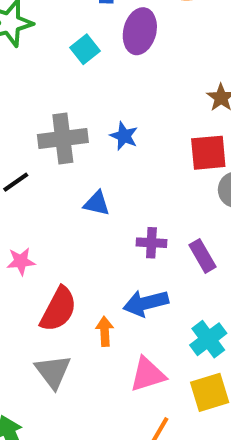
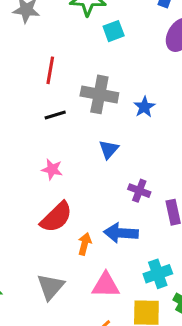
cyan square: (85, 49) -> (114, 31), moved
blue triangle: (97, 203) -> (109, 149), turned 40
pink star: (21, 261) -> (52, 169), moved
gray triangle: (53, 372) -> (51, 287), moved

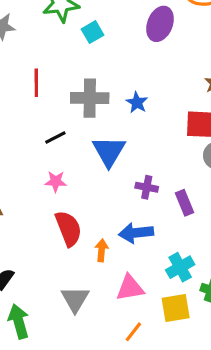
black line: (55, 115) -> (55, 137), moved
blue triangle: (109, 149) -> (109, 151), size x1.6
red semicircle: (56, 217) -> (68, 228), turned -57

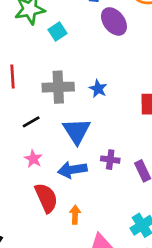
purple ellipse: (160, 24) -> (114, 21), turned -56
pink star: (56, 181) -> (33, 159), turned 30
blue arrow: (136, 233) -> (72, 170), moved

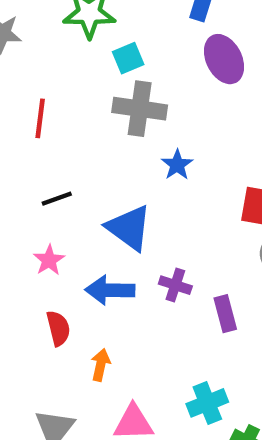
gray cross: (58, 87) -> (140, 109), moved
blue triangle: (77, 131) -> (129, 228), turned -32
red semicircle: (46, 198) -> (58, 328), size x0.7

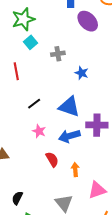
cyan square: (128, 58) -> (30, 42), moved
gray cross: (140, 109) -> (58, 54), size x0.6
purple cross: (175, 285) -> (97, 125), size x1.5

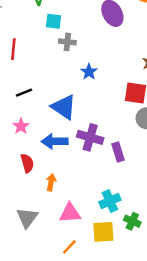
cyan square: (30, 42) -> (54, 21), moved, turned 32

